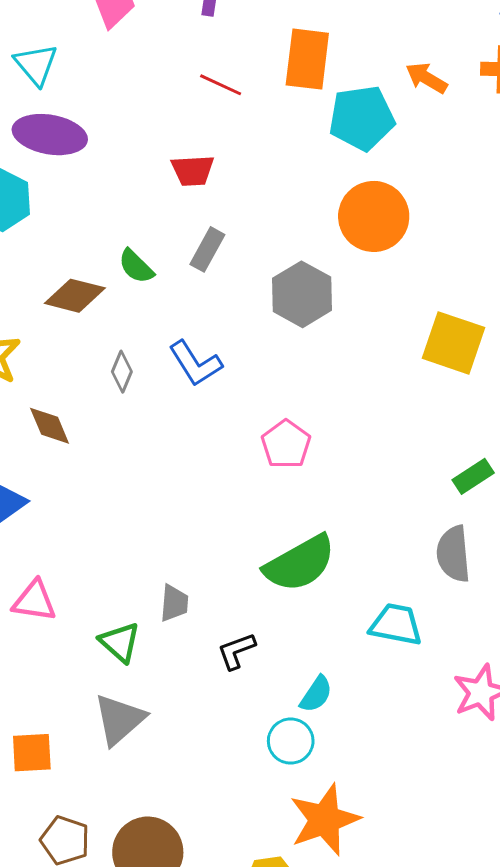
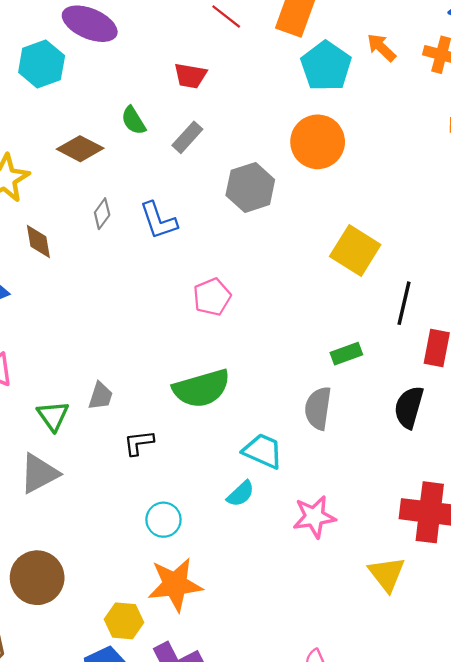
cyan pentagon: (362, 118) -> (326, 66), turned 30
green semicircle: (136, 266) -> (133, 121), moved
cyan semicircle: (316, 694) -> (241, 494), moved

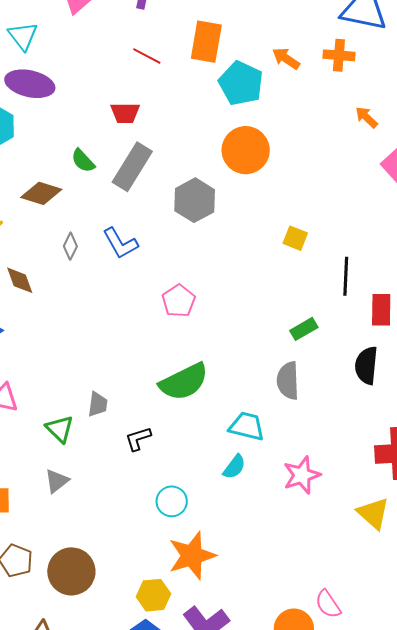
gray rectangle: (187, 137) -> (132, 167), size x1.6
yellow square: (355, 250) -> (295, 238), size x0.6
gray triangle: (39, 473) -> (57, 481), size x0.7

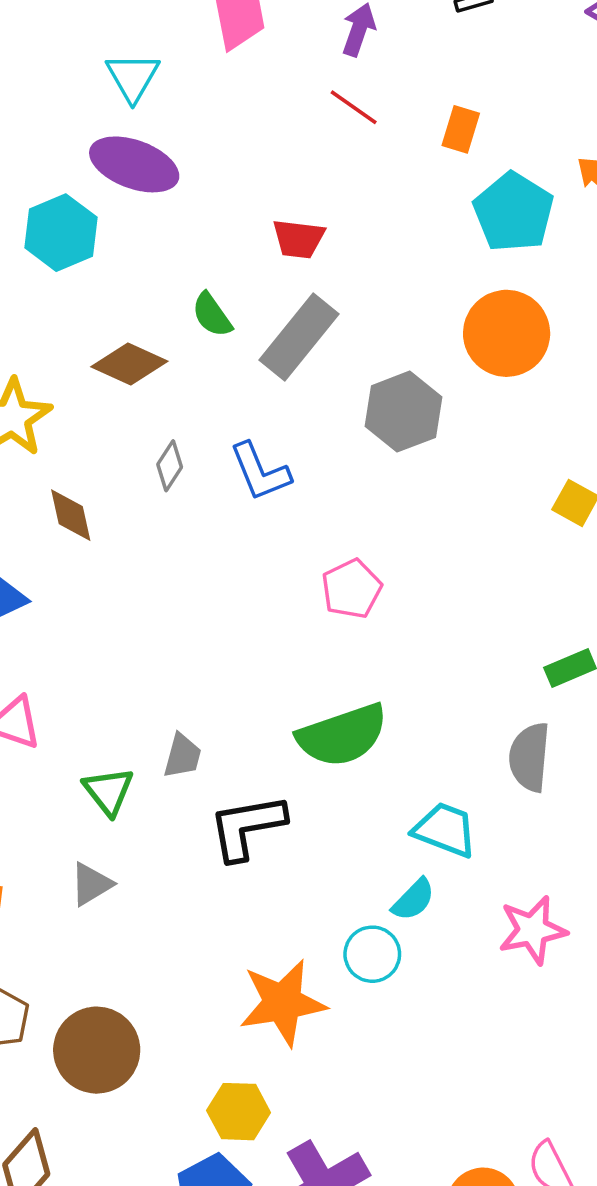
orange rectangle: (206, 42) -> (461, 129), size x0.6
red line: (147, 56) -> (354, 107), moved
black L-shape: (138, 439) -> (247, 827), size x1.6
cyan circle: (172, 501) -> (372, 954), moved
orange star: (192, 556) -> (283, 1003), moved

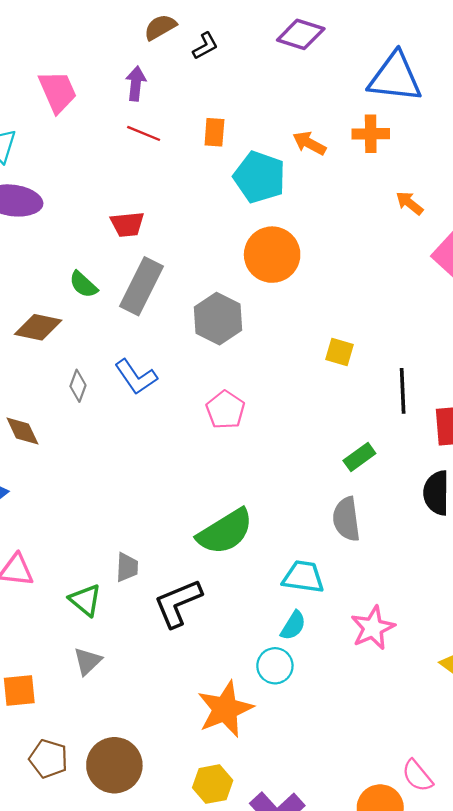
pink pentagon: (352, 589) -> (225, 410), moved

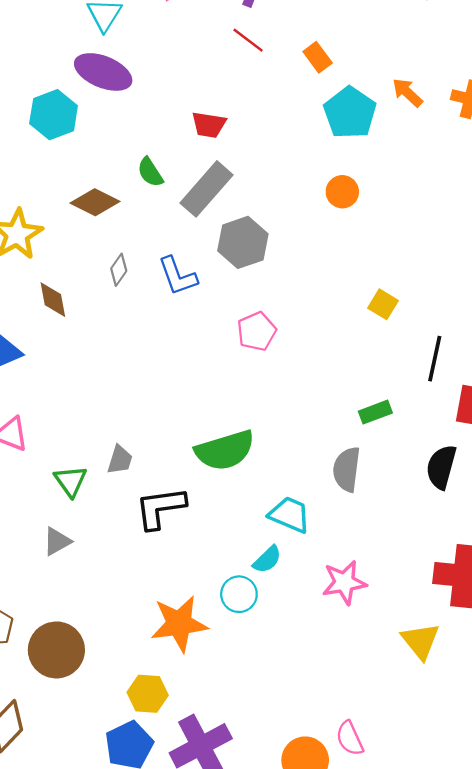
orange rectangle: (214, 132) -> (318, 57), turned -56
orange circle: (272, 255) -> (342, 192), size x0.6
gray hexagon: (218, 319) -> (243, 242), moved

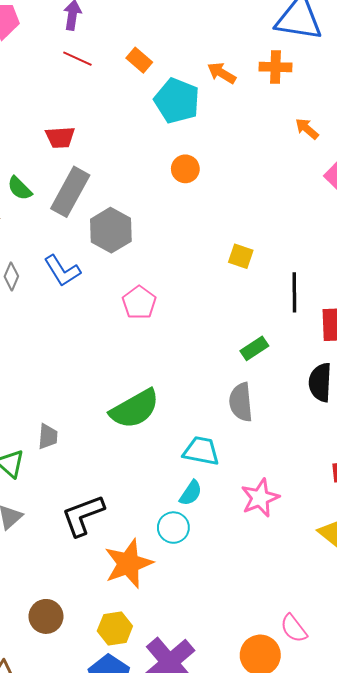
black L-shape: (160, 508) -> (83, 515), moved
brown circle: (56, 650) -> (46, 616), moved, size x0.7

